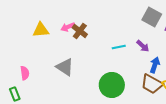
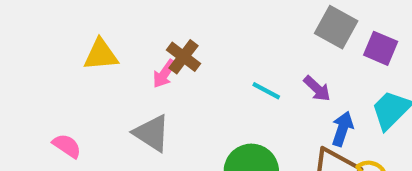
pink arrow: (68, 27) -> (164, 74), moved, turned -32
cyan line: (119, 47) -> (266, 91), turned 40
pink semicircle: (25, 73) -> (67, 146), turned -48

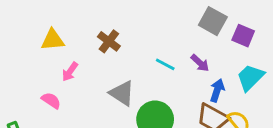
pink arrow: (164, 74) -> (70, 72), moved
gray triangle: (152, 133) -> (122, 93), moved
pink semicircle: (67, 146) -> (51, 101), moved

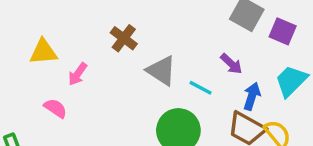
yellow triangle: (53, 40) -> (43, 52), moved
cyan line: (165, 64) -> (201, 88), moved
gray triangle: (122, 93) -> (161, 71), moved

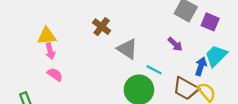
pink arrow: (78, 74) -> (50, 51), moved, turned -49
cyan line: (201, 88) -> (154, 70), moved
blue arrow: (252, 96) -> (201, 66), moved

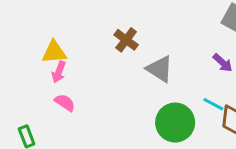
pink arrow: (50, 51) -> (59, 72), turned 35
cyan line: (154, 70) -> (213, 104), moved

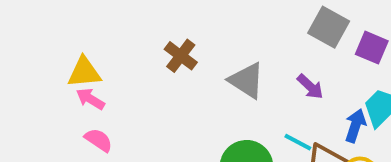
gray triangle: (160, 69) -> (247, 80), moved
pink arrow: (59, 72) -> (90, 99), turned 100

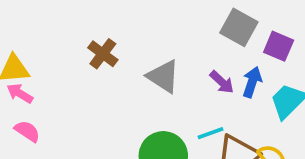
blue arrow: (355, 126) -> (252, 82), moved
cyan line: (298, 142) -> (211, 133), turned -48

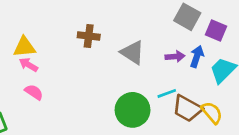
brown cross: (103, 54) -> (89, 36), turned -30
purple arrow: (222, 82) -> (175, 57), turned -48

